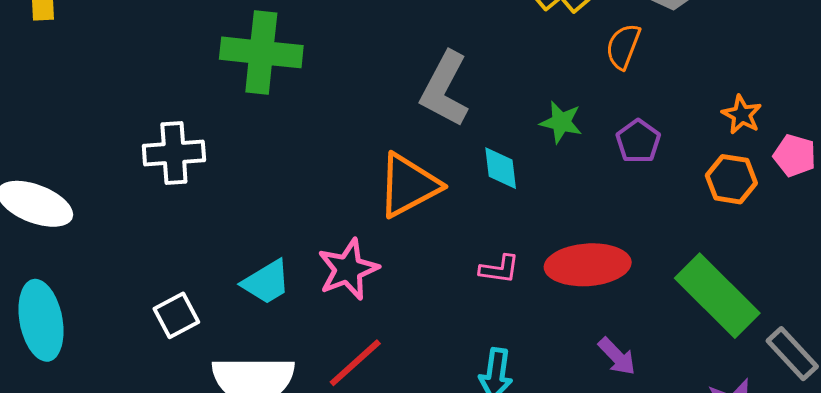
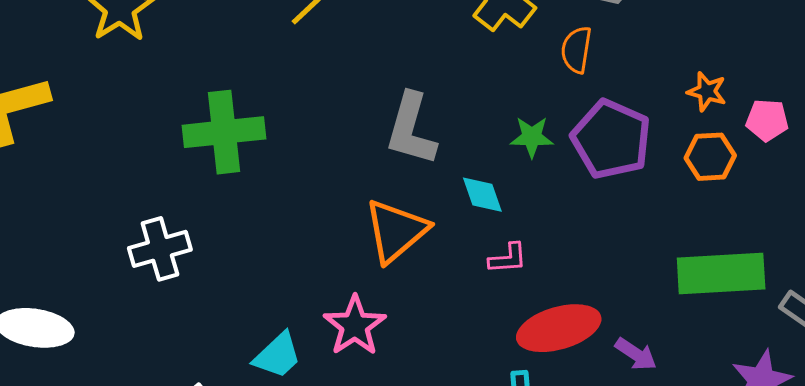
purple pentagon: (638, 141) -> (611, 139), size x1.8
red ellipse: (588, 265) -> (559, 328), moved
pink L-shape: (499, 269) -> (508, 258), moved
green rectangle: (717, 296) -> (721, 273), turned -36

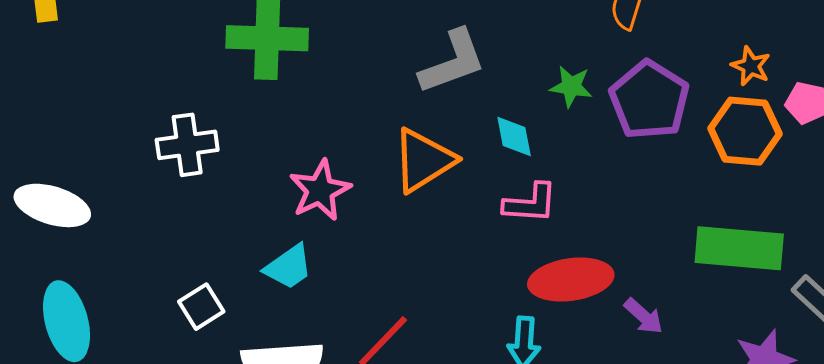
gray L-shape: (411, 129) -> (453, 62), turned -134
orange hexagon: (710, 157) -> (745, 131), size x1.4
pink L-shape: (508, 258) -> (530, 203), size x1.4
pink star: (355, 326) -> (320, 190), moved

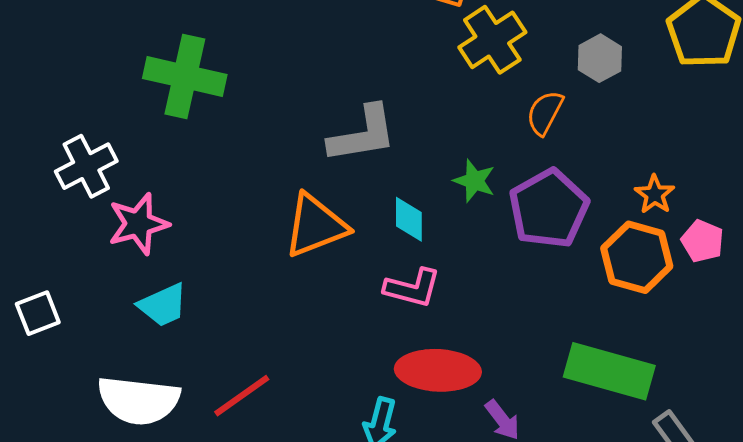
white cross: (187, 145) -> (86, 166), turned -30
pink star: (320, 190) -> (138, 224), moved
white square: (201, 307) -> (38, 313), moved

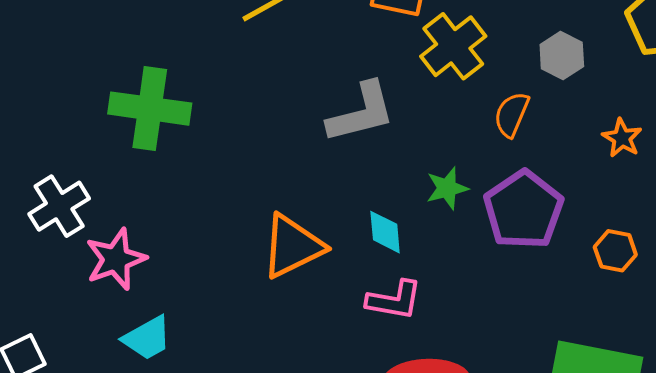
gray L-shape: (363, 134) -> (361, 113), moved
green star: (474, 181) -> (447, 188), turned -30
orange star: (655, 194) -> (622, 138), moved
orange hexagon: (637, 257) -> (615, 251), size x0.6

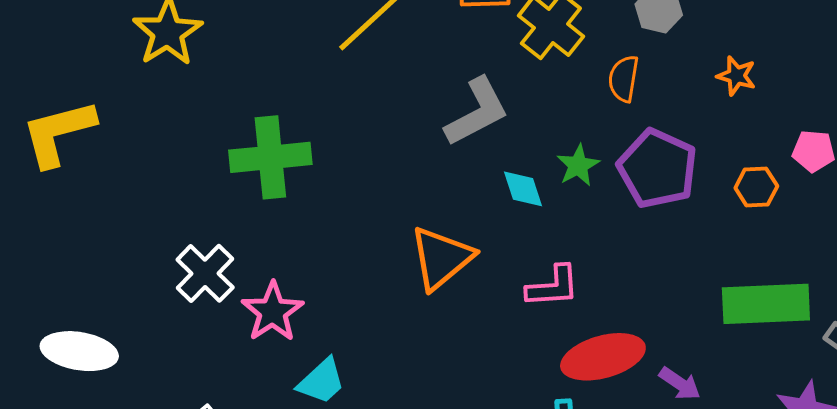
cyan diamond: (385, 232) -> (523, 189), moved

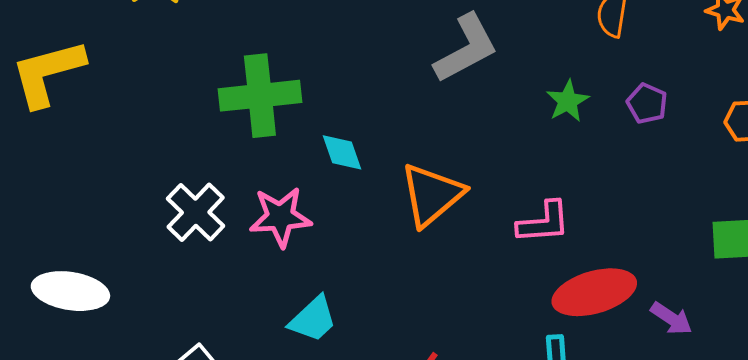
purple pentagon: (657, 169) -> (647, 104), size x0.5
cyan diamond: (523, 189) -> (342, 152), moved
pink star: (273, 312) -> (280, 217), moved, turned 30

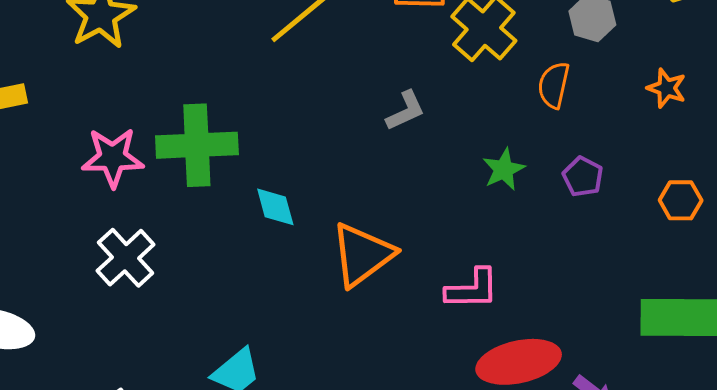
gray L-shape: (466, 48) -> (406, 111), size x0.6
pink star: (280, 217) -> (113, 157), moved

